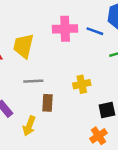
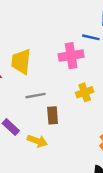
pink cross: (65, 29) -> (71, 56), moved
yellow arrow: (29, 126) -> (37, 141), turned -84

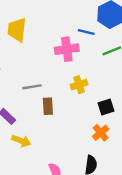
yellow trapezoid: (21, 61) -> (17, 30), moved
yellow arrow: (37, 141) -> (21, 141), moved

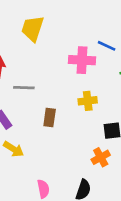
gray line: (32, 87) -> (24, 88), moved

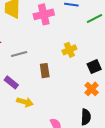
pink cross: (82, 60) -> (44, 14), moved

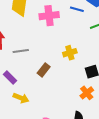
brown rectangle: (45, 71) -> (44, 70), turned 40

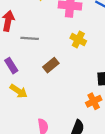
yellow cross: (70, 53) -> (78, 39), moved, turned 32

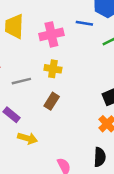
yellow cross: (78, 39) -> (53, 69), moved

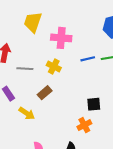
blue line: (84, 23) -> (88, 59), moved, turned -40
yellow arrow: (28, 138) -> (27, 113), moved

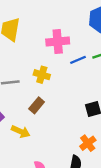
pink cross: (61, 38) -> (58, 41), moved
orange cross: (84, 125) -> (88, 143), moved

